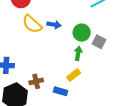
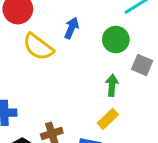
blue arrow: (54, 25) -> (71, 28), moved, turned -72
green circle: (82, 33) -> (116, 40), moved

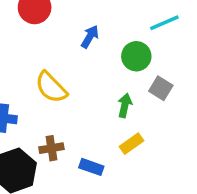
yellow semicircle: (38, 47) -> (51, 87), moved
yellow rectangle: (108, 119) -> (132, 144), moved

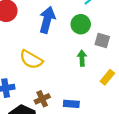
blue arrow: (90, 37) -> (47, 20), size x1.6
yellow rectangle: (132, 144) -> (107, 77), moved

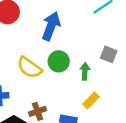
green circle: (81, 24) -> (59, 61), moved
yellow rectangle: (107, 77) -> (91, 101), moved

